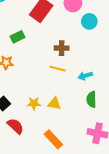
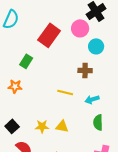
green rectangle: (18, 37) -> (26, 61), turned -32
brown cross: (62, 48) -> (85, 70), moved

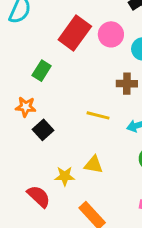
pink circle: (80, 28) -> (111, 34), moved
black square: (12, 126) -> (43, 130), moved
yellow star: (42, 126) -> (65, 176), moved

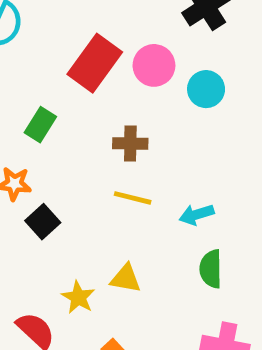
brown cross: (127, 84) -> (130, 144), moved
yellow star: (65, 176) -> (78, 297), turned 30

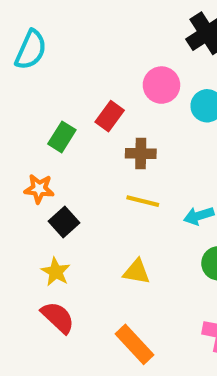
red rectangle: (95, 63) -> (110, 116), moved, size x0.6
yellow star: (78, 297) -> (56, 272), moved

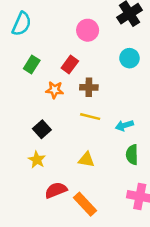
pink circle: (161, 85) -> (88, 30), moved
green rectangle: (62, 137) -> (32, 64), moved
orange star: (39, 189) -> (55, 90), moved
red semicircle: (58, 317) -> (56, 190), moved, turned -65

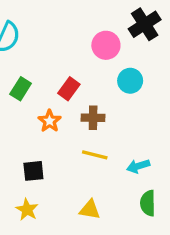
pink circle: (88, 30) -> (106, 45), moved
cyan circle: (129, 58) -> (130, 81), moved
orange star: (55, 90) -> (50, 121), turned 30
black square: (42, 129) -> (33, 171), turned 36

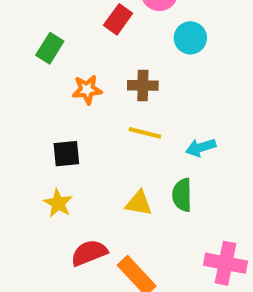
red rectangle: (69, 89) -> (118, 19), moved
orange star: (50, 121) -> (87, 90), turned 30
green semicircle: (148, 203) -> (182, 195), moved

